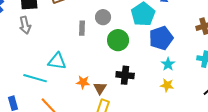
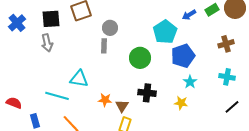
gray circle: (103, 17) -> (110, 28), moved
yellow star: (167, 85) -> (181, 103), moved

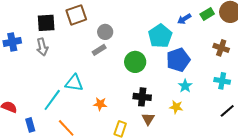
blue cross: (17, 23) -> (12, 42), moved, turned 30
brown cross: (226, 44) -> (221, 48), turned 35
gray rectangle: (104, 46) -> (99, 50), turned 56
cyan line: (57, 96) -> (52, 100), turned -70
brown triangle: (122, 106) -> (148, 119), moved

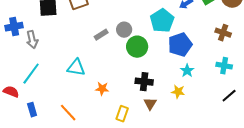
gray circle: (105, 32) -> (124, 30), moved
gray arrow: (42, 47) -> (32, 40), moved
cyan line: (52, 100) -> (31, 74), moved

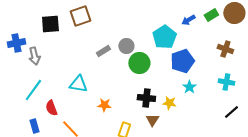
red semicircle: (11, 92) -> (51, 108), moved, turned -133
yellow star: (178, 92) -> (169, 103), moved

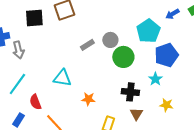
cyan star: (189, 87) -> (155, 79), moved
yellow star: (169, 103) -> (166, 105), moved
blue rectangle: (34, 126) -> (18, 120), turned 48

